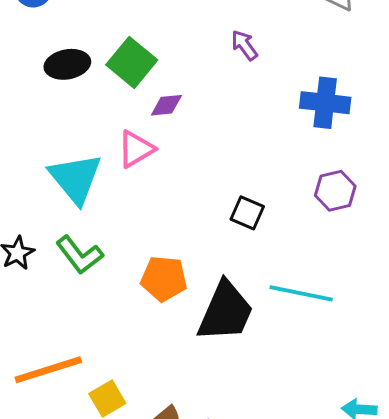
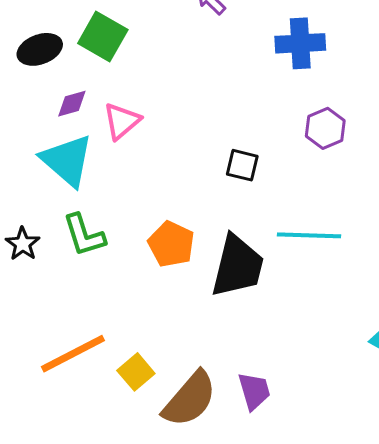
purple diamond: (166, 105) -> (72, 104), moved
green L-shape: (79, 255) -> (84, 235), turned 30
orange pentagon: (164, 279) -> (171, 244), turned 30

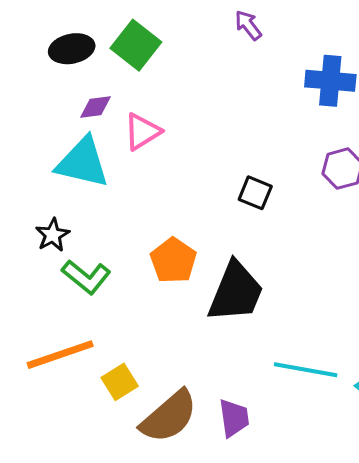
cyan triangle: (67, 160) -> (83, 162), turned -36
green L-shape: (84, 235) -> (86, 277), moved, turned -42
cyan line: (309, 235) -> (306, 370), moved
black star: (23, 244) -> (53, 235), moved

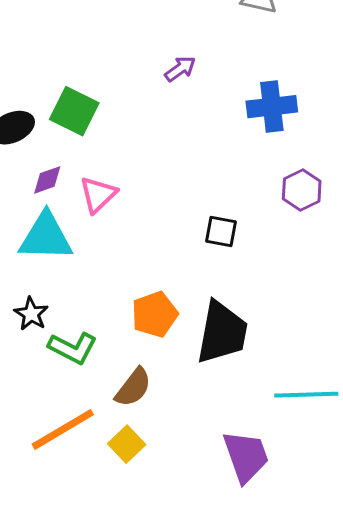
purple arrow: (248, 25) -> (180, 69), turned 104
orange pentagon: (173, 261) -> (155, 314), turned 30
brown semicircle: (169, 416) -> (133, 387), moved, size x0.7
purple trapezoid: (234, 418) -> (246, 456), size x1.4

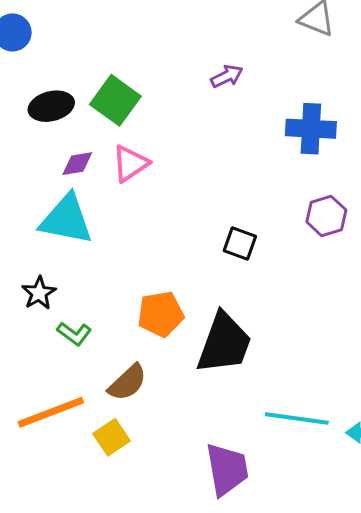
pink triangle: (98, 195) -> (130, 164), moved
green L-shape: (73, 348) -> (74, 334), size x0.7

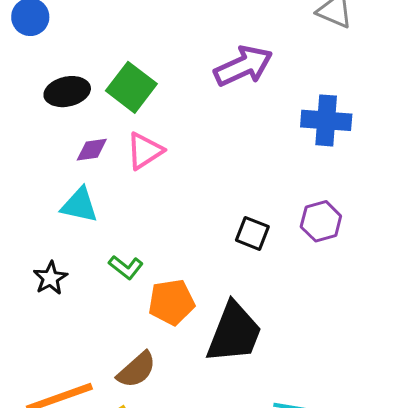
purple arrow: (227, 76) -> (243, 66), size x1.8
purple hexagon: (326, 216) -> (321, 221), moved
cyan triangle: (66, 219) -> (79, 205), size x0.7
green L-shape: (74, 334) -> (126, 267), moved

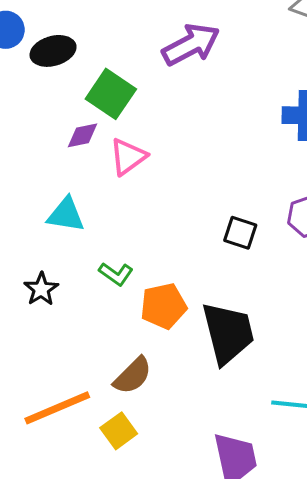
purple arrow: (243, 66) -> (191, 45), moved
black ellipse: (67, 92) -> (53, 51), moved
purple diamond: (92, 150) -> (83, 135), moved
black trapezoid: (234, 333) -> (228, 333), turned -32

